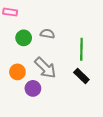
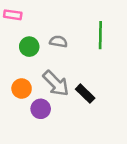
green line: (81, 49) -> (100, 35), moved
black rectangle: (81, 76) -> (85, 94), moved

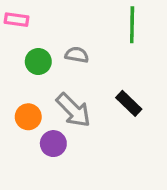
green line: (100, 35) -> (132, 25), moved
black rectangle: (85, 94) -> (129, 103), moved

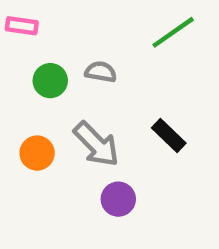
green line: (132, 25) -> (173, 32), turned 54
purple circle: (53, 144) -> (118, 199), moved

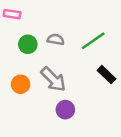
green line: (173, 32) -> (93, 41), moved
black rectangle: (169, 135) -> (106, 75), moved

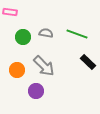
green line: (93, 41) -> (77, 34), turned 55
purple circle: (65, 110) -> (36, 91), moved

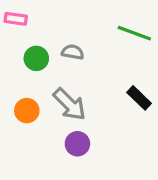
green line: (77, 34) -> (134, 33), moved
purple circle: (36, 91) -> (77, 144), moved

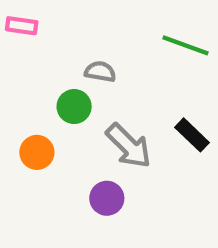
green circle: (36, 58) -> (74, 107), moved
gray arrow: (70, 104) -> (129, 146), moved

